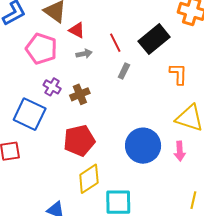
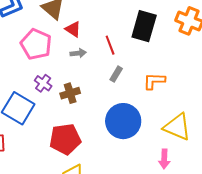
black rectangle: (154, 39) -> (144, 26), moved, turned -40
orange L-shape: (178, 74) -> (154, 81), moved, turned -95
blue circle: (143, 146) -> (123, 121), moved

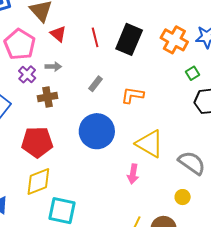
red line: (110, 45) -> (95, 37), moved
gray arrow: (78, 53) -> (53, 67), moved
purple cross: (43, 83) -> (27, 74), moved

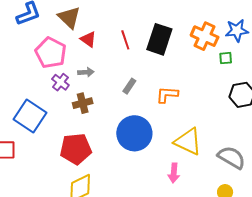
green square: (192, 73) -> (226, 58), moved, turned 32

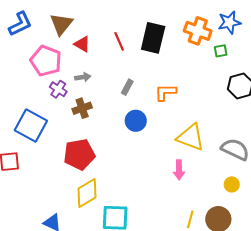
brown triangle: (69, 17) -> (61, 24), turned 30
blue circle: (134, 133) -> (136, 121), moved, size x0.6

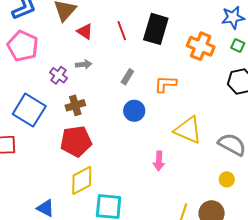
orange cross: (198, 31) -> (201, 46), moved
green square: (221, 51) -> (238, 45), moved, turned 32
pink pentagon: (46, 61) -> (23, 46), moved
brown cross: (82, 108) -> (75, 105), moved
pink arrow: (179, 170) -> (159, 161), moved

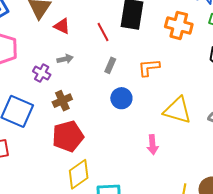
red line: (122, 31) -> (103, 32), moved

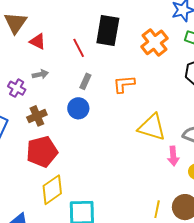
orange cross: (179, 25) -> (154, 42), turned 36
blue circle: (121, 98) -> (78, 108), moved
pink arrow: (153, 145) -> (173, 156), moved

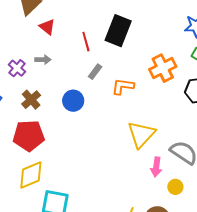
orange cross: (154, 42) -> (163, 68), moved
gray rectangle: (85, 81) -> (95, 72), moved
brown cross: (37, 116) -> (31, 100), turned -30
yellow triangle: (152, 127) -> (141, 134), turned 44

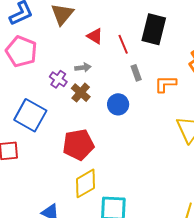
red triangle: (47, 27) -> (95, 36), moved
gray rectangle: (95, 72) -> (136, 73), turned -49
brown cross: (31, 100) -> (81, 93), moved

